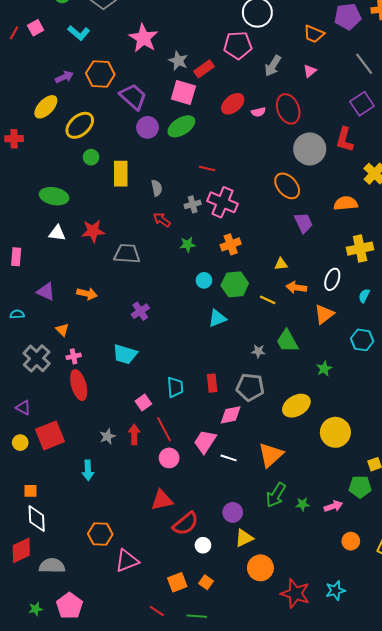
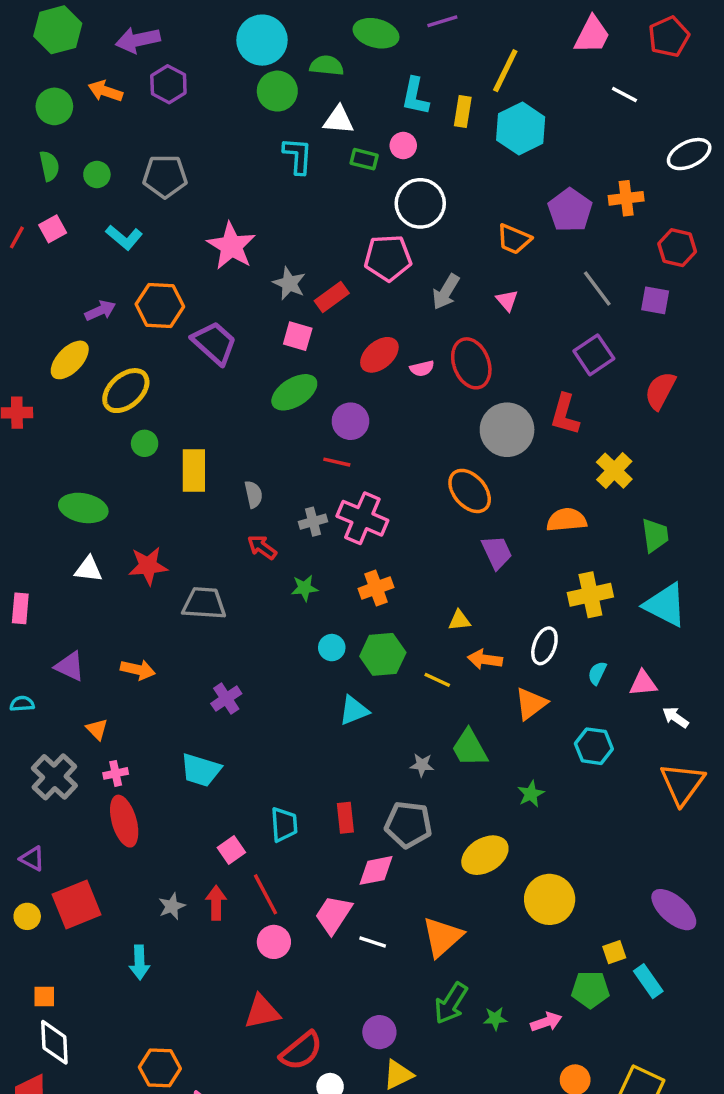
purple pentagon: (348, 16) -> (570, 210), turned -30
pink triangle: (310, 71) -> (507, 300), turned -32
pink square: (183, 92) -> (298, 336), size x0.7
purple circle: (147, 127) -> (350, 421), moved

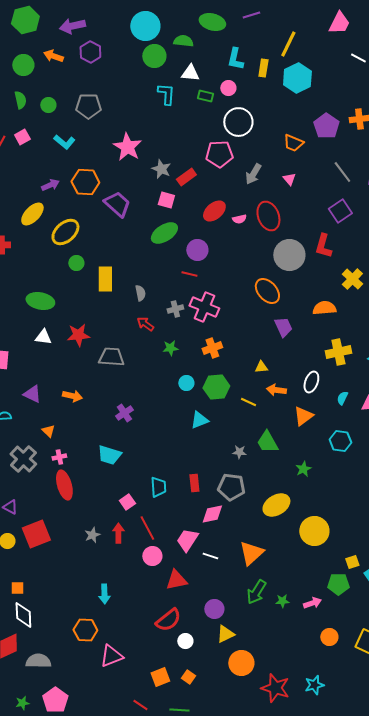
cyan arrow: (139, 962) -> (104, 594), moved
red triangle: (262, 1012) -> (176, 580), moved

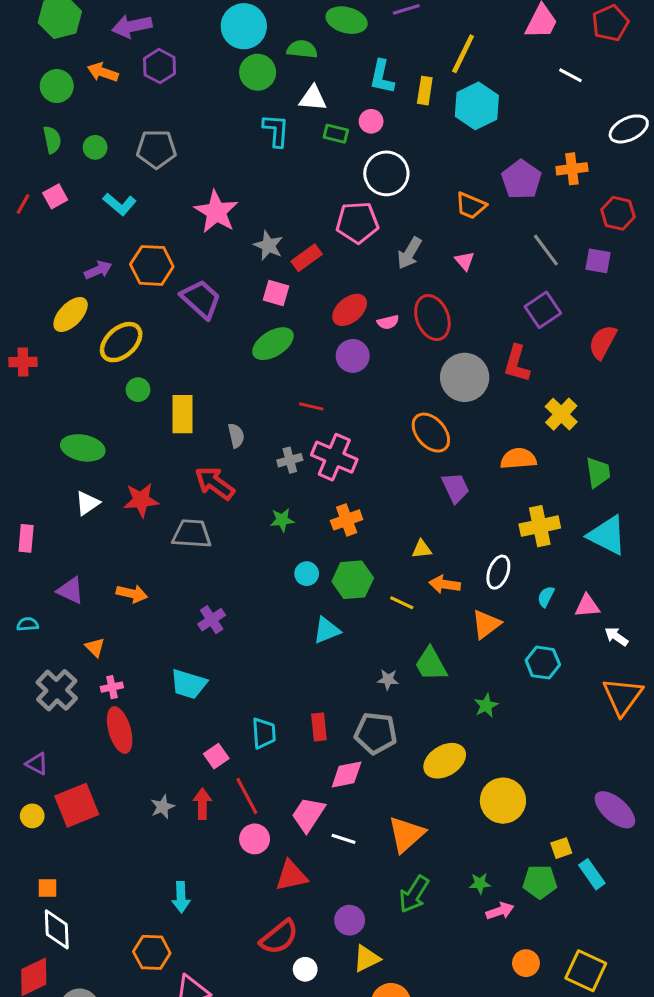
purple circle: (197, 250) -> (353, 356), moved
red arrow: (145, 324) -> (215, 483), moved, size x1.5
white triangle: (43, 337) -> (87, 503), turned -42
green star: (282, 601) -> (480, 883), moved

